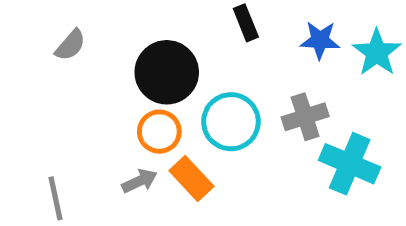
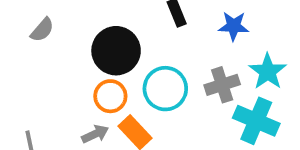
cyan star: (377, 53) -> (268, 72), moved

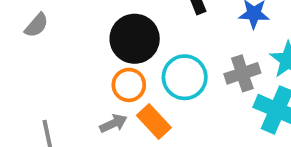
gray semicircle: (42, 30) -> (36, 25), moved

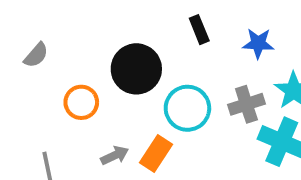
orange circle: (129, 85) -> (81, 102), moved
orange rectangle: (154, 122) -> (156, 153), turned 76

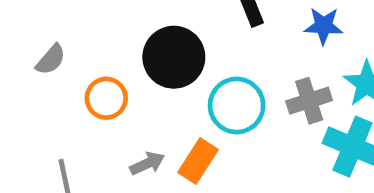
gray semicircle: (36, 55) -> (51, 60), moved

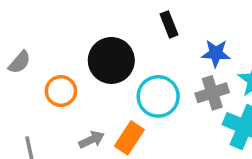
blue star: (324, 26) -> (216, 53), moved

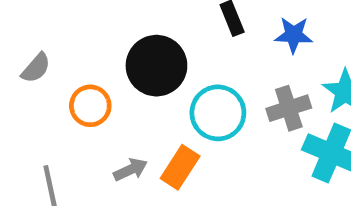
blue star: (216, 53) -> (294, 35), moved

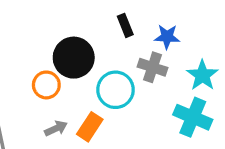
orange circle: (90, 106) -> (46, 85), moved
gray cross: (289, 108) -> (153, 67), moved, turned 36

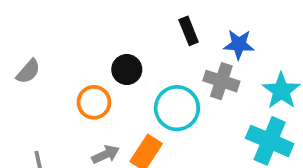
black circle: (74, 58) -> (127, 69), size x0.6

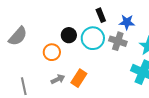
gray semicircle: (28, 71) -> (18, 36), size x1.5
cyan circle: (177, 108) -> (93, 38), moved

